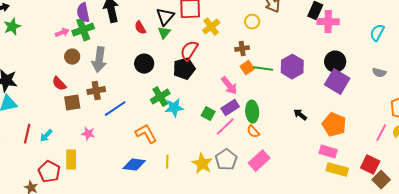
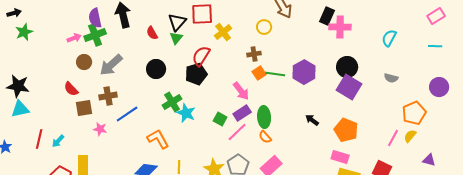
gray arrow: (99, 60) -> (111, 65), turned 40
cyan star: (174, 108) -> (186, 113), turned 30
pink star: (88, 134) -> (100, 129), moved

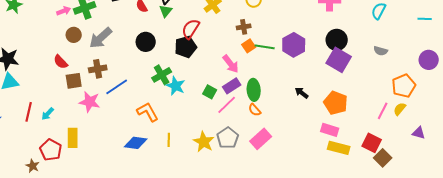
pink star: (100, 129) -> (90, 102), size x1.5

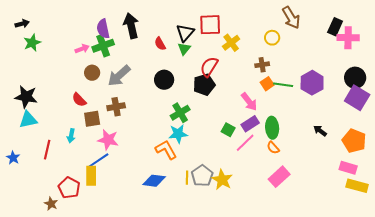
cyan star: (176, 86) -> (178, 134), moved, turned -30
blue line: (117, 87) -> (98, 161), moved
cyan arrow: (48, 114) -> (71, 136), moved, turned -32
gray pentagon: (228, 138) -> (202, 176), moved

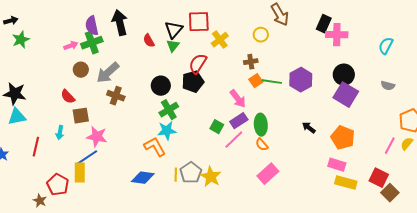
black circle: (164, 80) -> (161, 86), moved
brown cross: (116, 107) -> (116, 96), moved, turned 30

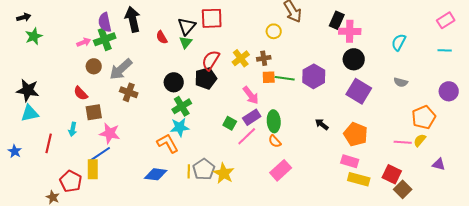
yellow cross: (220, 40) -> (241, 58), moved
black circle: (344, 75) -> (354, 59), moved
orange square: (256, 81) -> (269, 77), turned 32
pink line: (390, 146) -> (403, 142), turned 66

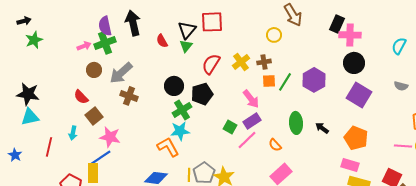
black pentagon: (206, 78) -> (202, 94), moved
green line: (285, 78) -> (285, 82), turned -66
brown square: (94, 112) -> (94, 116), turned -30
green ellipse: (274, 121) -> (296, 123), moved

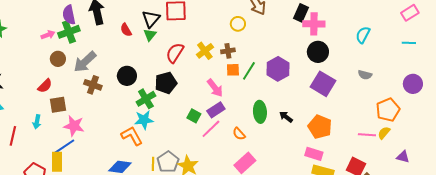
black circle: (174, 86) -> (127, 76), moved
red semicircle: (81, 97) -> (45, 86), turned -91
brown square: (94, 116) -> (58, 105), turned 30

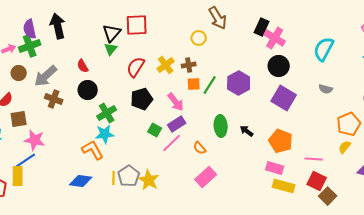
pink cross: (314, 24) -> (275, 38), turned 30
red semicircle: (126, 30) -> (83, 66), moved
cyan semicircle: (363, 35) -> (324, 49), size x1.4
black pentagon: (166, 83) -> (142, 99), moved
pink line: (367, 135) -> (314, 159), moved

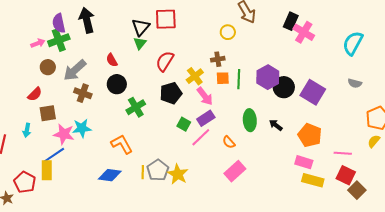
yellow cross: (166, 65) -> (195, 76), moved
black circle: (279, 66) -> (284, 87), moved
green line: (210, 85) -> (239, 79), turned -30
cyan star: (105, 134) -> (82, 128), moved

